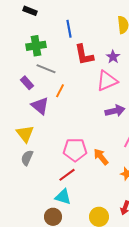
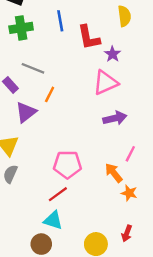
green cross: (36, 46) -> (21, 28), moved
red L-shape: (84, 55) -> (89, 37), moved
purple triangle: (40, 106) -> (26, 112), turned 42
orange arrow: (101, 157) -> (114, 173), moved

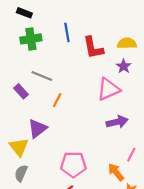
yellow semicircle: (124, 16) -> (127, 43), moved, turned -84
purple star: (113, 54) -> (124, 66), moved
purple triangle: (26, 112) -> (37, 128), moved

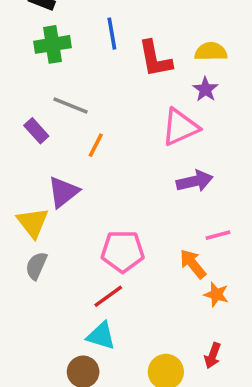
pink line: (131, 155) -> (218, 235), turned 48

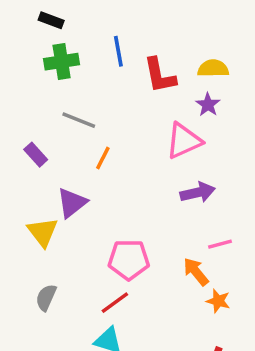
purple rectangle: (36, 131) -> (36, 155), moved
gray semicircle: (36, 266) -> (46, 297), moved

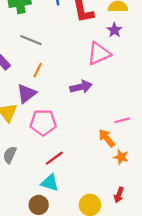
orange line: (103, 158) -> (38, 70), moved
purple arrow: (198, 192) -> (81, 87), moved
pink pentagon: (129, 260) -> (43, 123), moved

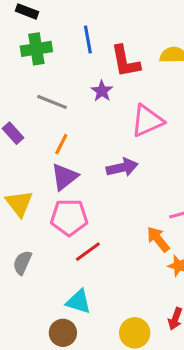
purple star: (114, 30) -> (102, 91), moved
purple triangle: (26, 94) -> (64, 177), moved
red line: (54, 158) -> (88, 252), moved

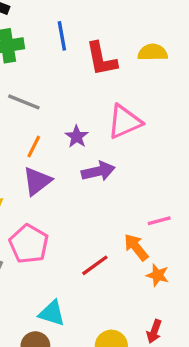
purple star: (102, 91) -> (77, 137), moved
pink pentagon: (69, 217) -> (29, 244), moved, turned 30
red line: (88, 252) -> (95, 265), moved

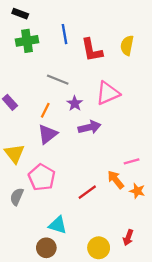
yellow semicircle: (153, 52) -> (127, 45), turned -78
gray line: (24, 102) -> (58, 80), moved
orange star: (158, 275) -> (137, 191), moved

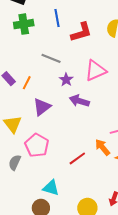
red L-shape: (92, 50) -> (81, 32), turned -95
orange line: (45, 110) -> (27, 83), moved
purple arrow: (90, 127) -> (79, 101), turned -150

